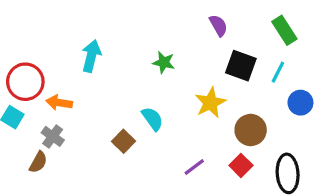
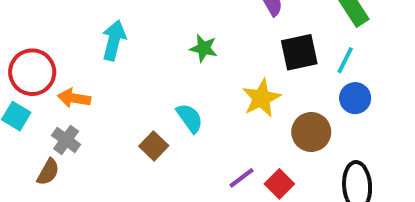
black square: (241, 66) -> (299, 52), turned -32
blue circle: (300, 103) -> (355, 98), moved
red square: (241, 165) -> (279, 184), moved

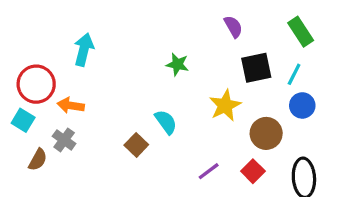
cyan arrow: (114, 40) -> (84, 50), moved
brown semicircle: (48, 172) -> (38, 160), moved
red square: (279, 184) -> (253, 171), moved

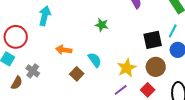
black square: (256, 68) -> (153, 40), moved
orange arrow: (71, 105) -> (64, 50), moved
yellow star: (225, 105) -> (127, 68), moved

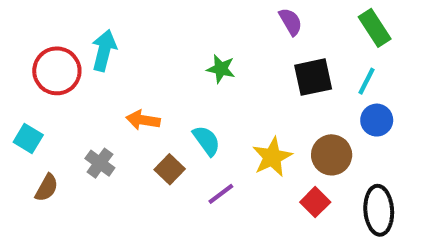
red circle: (16, 37) -> (57, 71), moved
black square: (153, 40) -> (313, 77), moved
gray cross: (33, 71) -> (100, 163), moved
purple line: (121, 90) -> (221, 194), moved

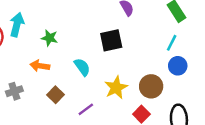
green star: (221, 69) -> (49, 38), moved
black square: (313, 77) -> (111, 40), moved
cyan semicircle: (207, 141) -> (82, 67), moved
gray cross: (100, 163) -> (14, 91), turned 35

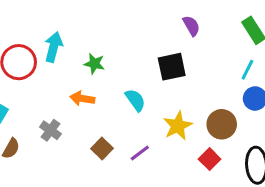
gray cross: (14, 91) -> (50, 130), turned -35
brown square: (56, 95) -> (102, 149), moved

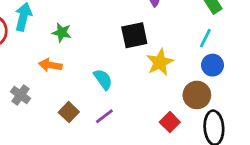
cyan semicircle: (135, 100) -> (103, 79), moved
brown circle: (222, 124) -> (197, 95), moved
yellow star: (178, 126) -> (160, 62), moved

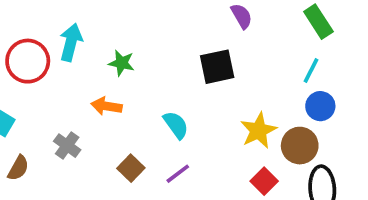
yellow star: (160, 62) -> (258, 131), moved

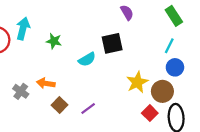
orange arrow: (106, 106) -> (46, 83), moved
cyan semicircle: (176, 125) -> (87, 59), moved, turned 96
red square: (264, 181) -> (150, 113), moved

